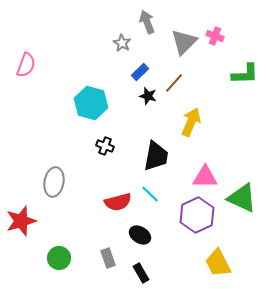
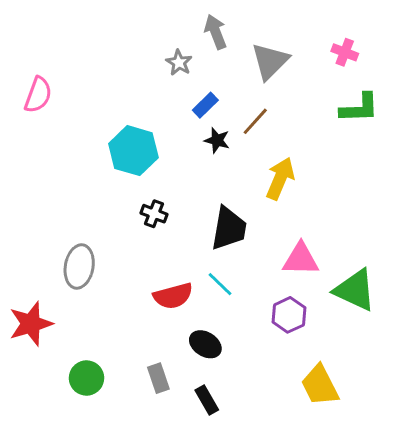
pink cross: (215, 36) -> (345, 52), moved
purple hexagon: (197, 215) -> (289, 315), size x0.7

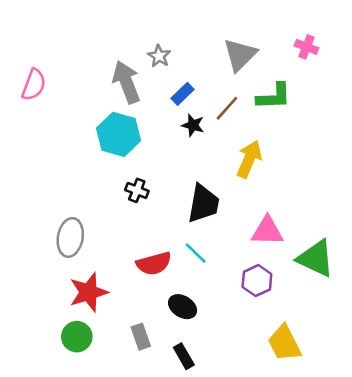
gray arrow: (216, 32) -> (126, 82), moved, size x1.4
green L-shape: (359, 108) -> (274, 96), moved
red star: (31, 324) -> (89, 292), moved

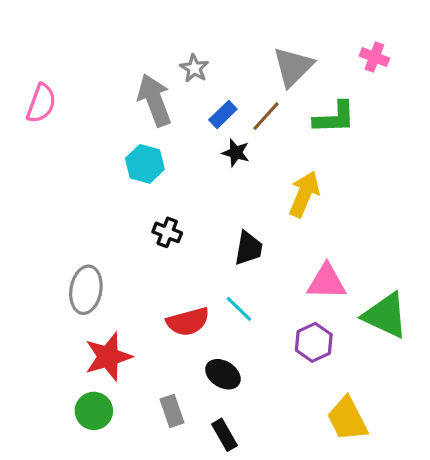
brown line: (227, 108) -> (266, 116), moved
cyan hexagon: (119, 134) -> (145, 164), size x0.7
black trapezoid: (203, 204) -> (248, 248), size x0.7

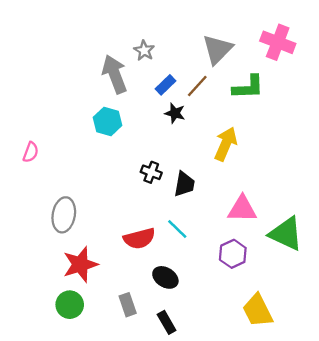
pink cross: (374, 57) -> (278, 42), size x1.6
pink semicircle: (41, 103) -> (31, 152), moved, size x0.7
black cross: (167, 232) -> (151, 172), moved

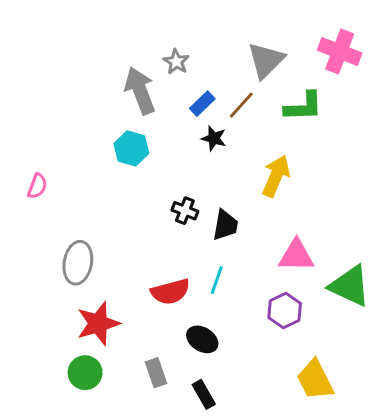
cyan line: (177, 229) -> (217, 280), turned 65

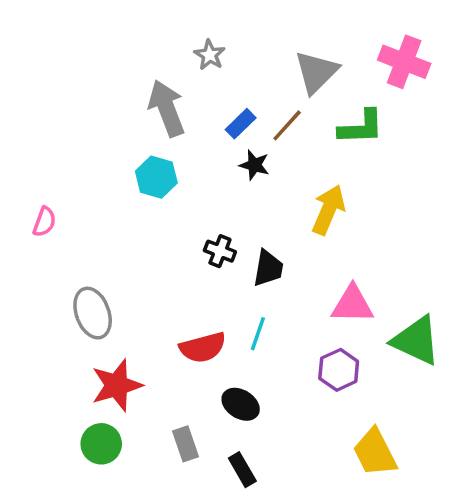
gray star: (176, 62) -> (210, 55), moved
gray ellipse: (78, 263) -> (93, 313), turned -30

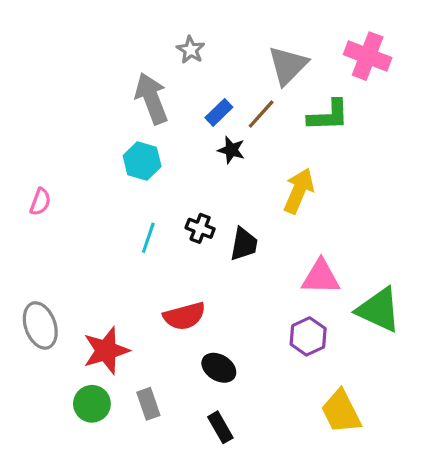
gray ellipse: (93, 313) -> (40, 325), moved
cyan line: (258, 334) -> (148, 238), moved
gray rectangle: (186, 444) -> (148, 404), moved

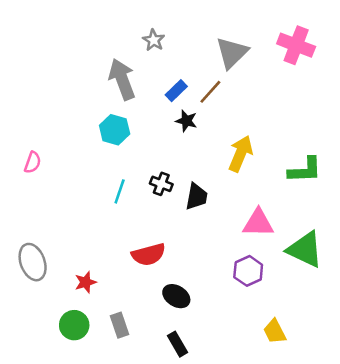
green L-shape: (328, 116) -> (305, 170), moved
red star: (106, 351) -> (86, 282), size x0.6
yellow trapezoid: (341, 412) -> (275, 331), size x0.7

